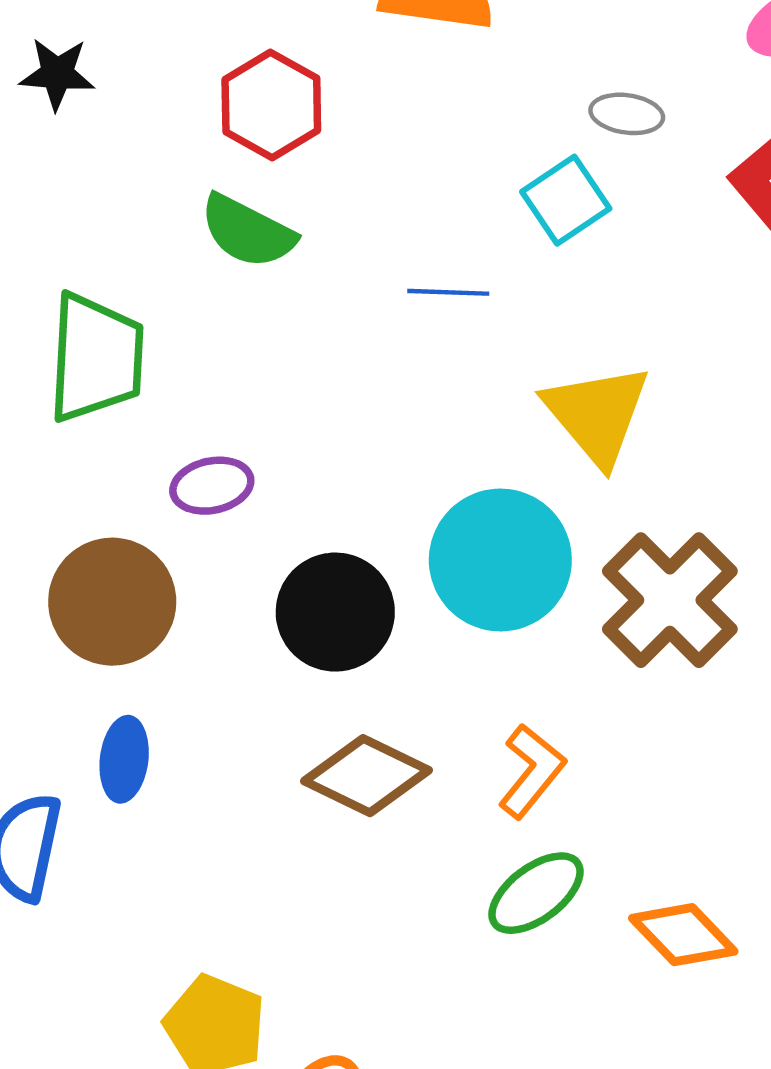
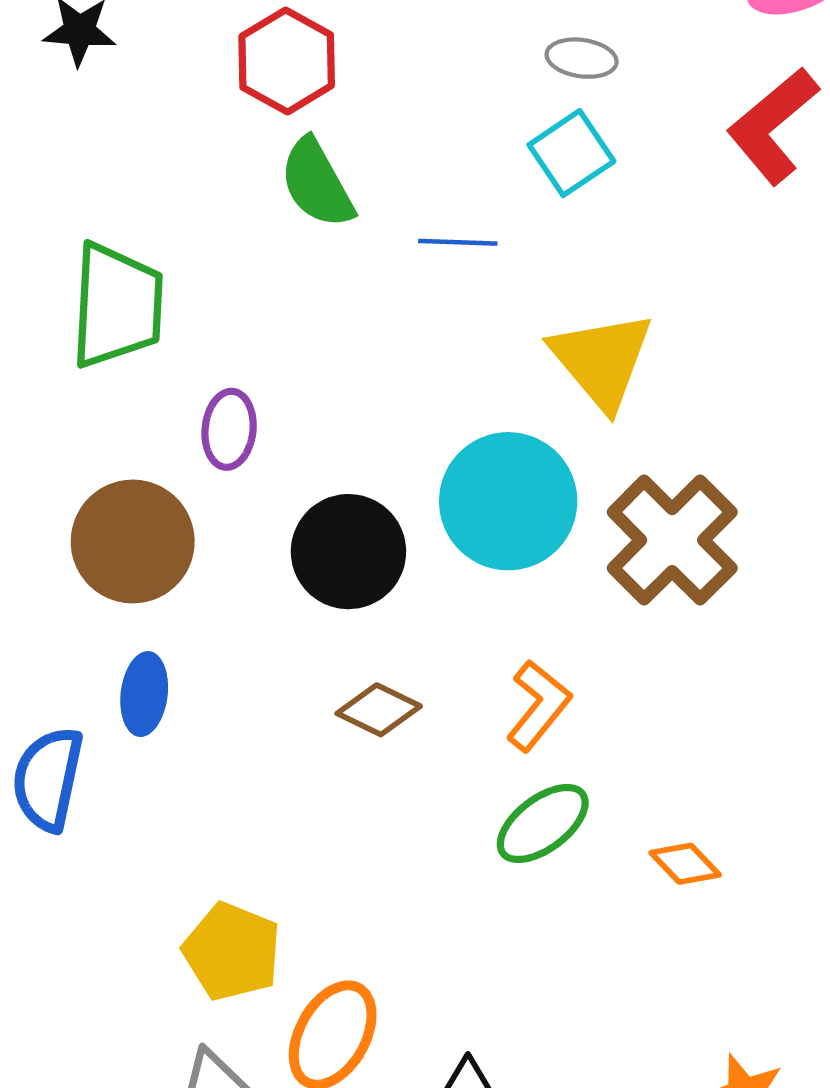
gray ellipse: (627, 114) -> (582, 58), moved
green semicircle: (248, 231) -> (317, 183), moved, turned 34
purple ellipse: (212, 486) -> (229, 429), turned -72
brown diamond: (366, 776) -> (379, 710), size x0.7
orange diamond: (683, 935) -> (685, 864), size x0.7

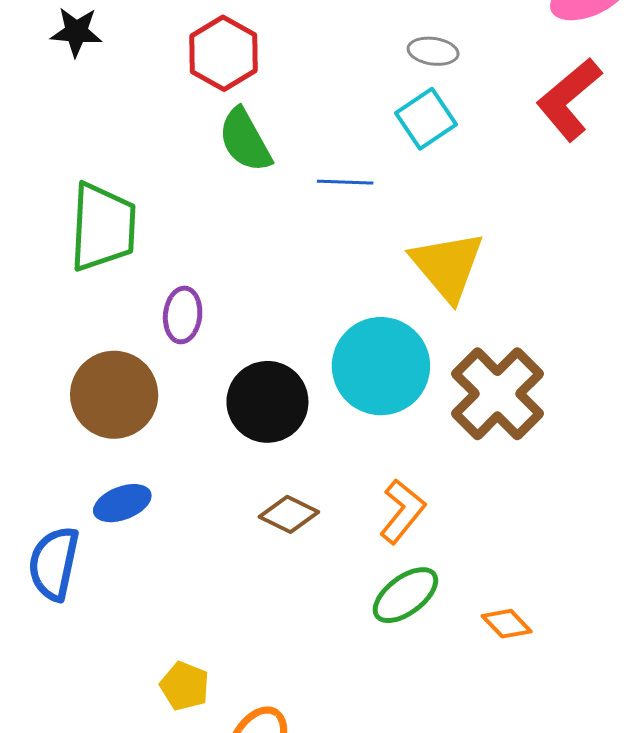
blue ellipse: (144, 694) -> (122, 503), turned 62
yellow pentagon: (232, 952) -> (185, 686), size x0.7

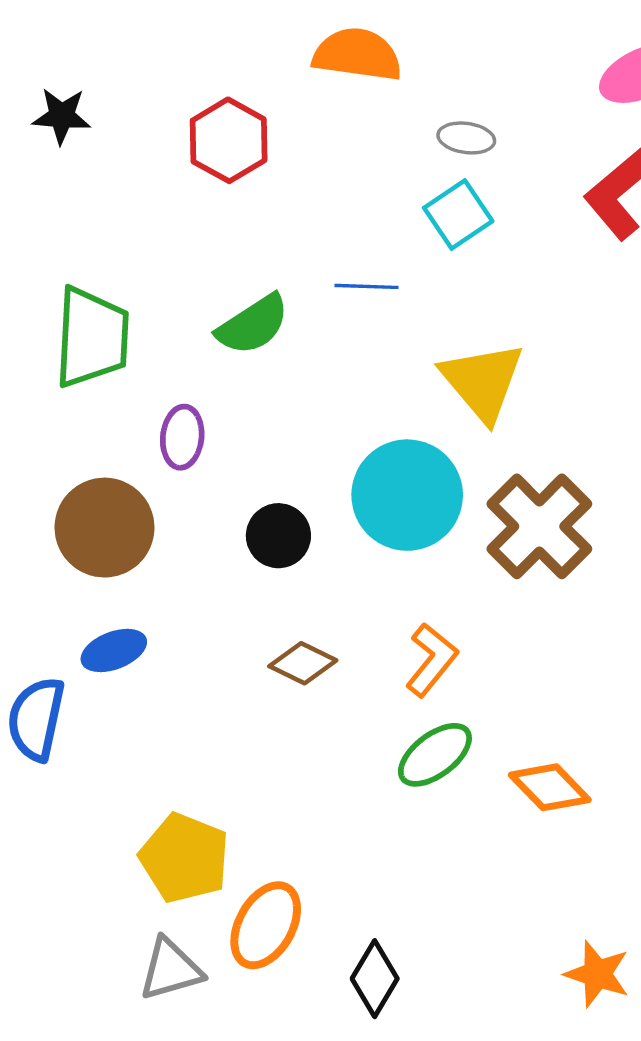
green semicircle: (245, 140) -> (253, 325), moved, turned -94
black circle: (267, 402) -> (278, 536), size x0.7
orange diamond: (507, 624) -> (550, 787), size x1.4
yellow pentagon: (185, 686) -> (185, 858), size x1.6

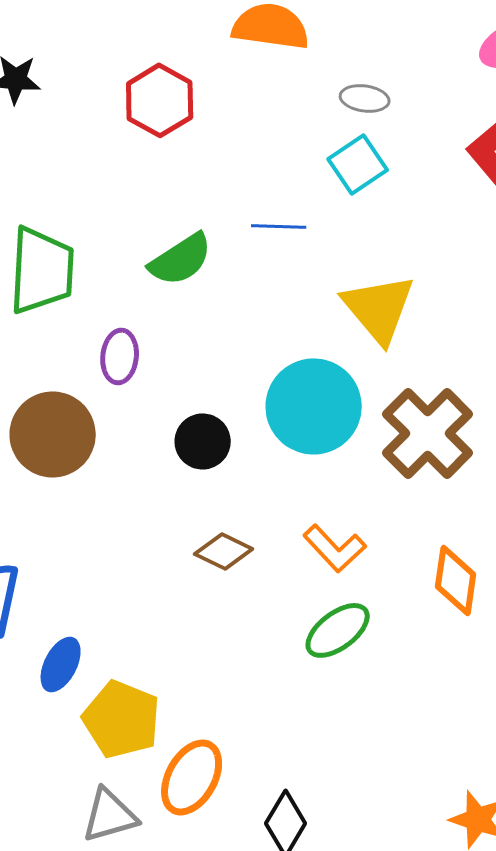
blue ellipse: (114, 650) -> (61, 664), moved, turned -42
orange L-shape: (431, 660) -> (335, 548), turned 98
orange diamond: (550, 787) -> (456, 580), moved, turned 52

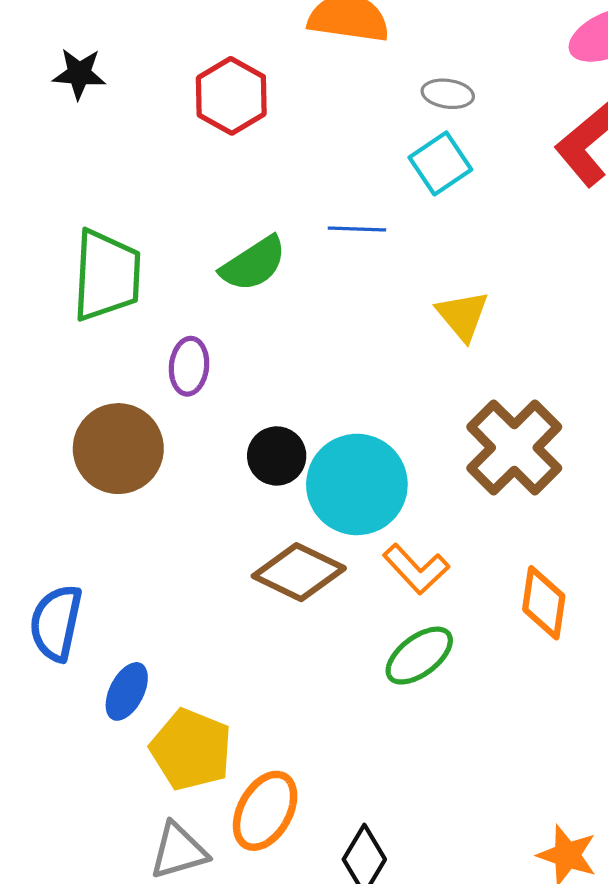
yellow triangle: (379, 308) -> (463, 316), size x0.7
cyan circle: (314, 406) -> (357, 484), moved
brown diamond: (224, 551) -> (299, 572), size x1.5

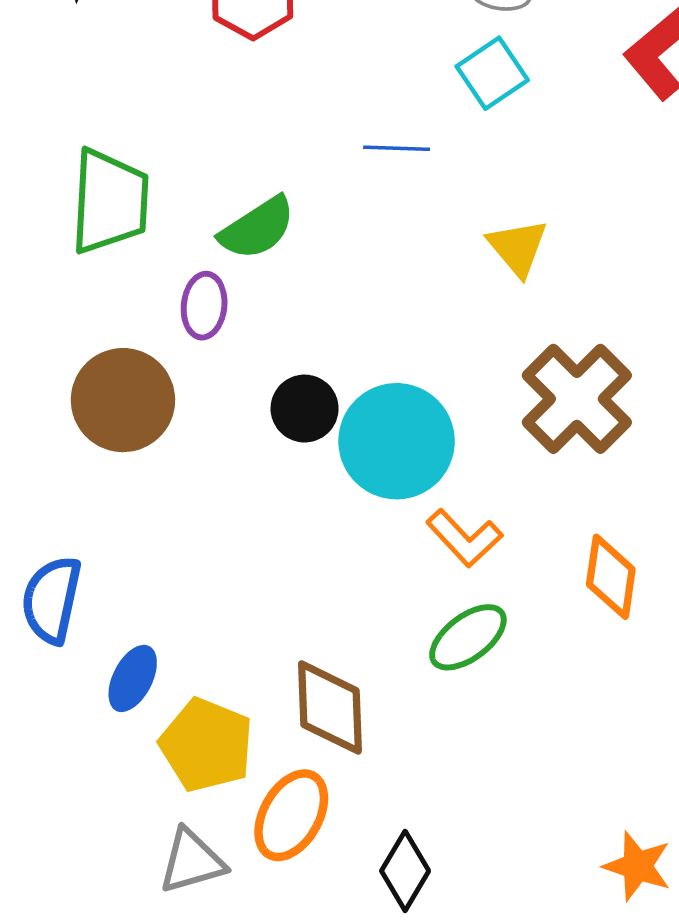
green semicircle: (253, 264) -> (257, 228), moved
brown diamond: (299, 572) -> (330, 708), moved, turned 62

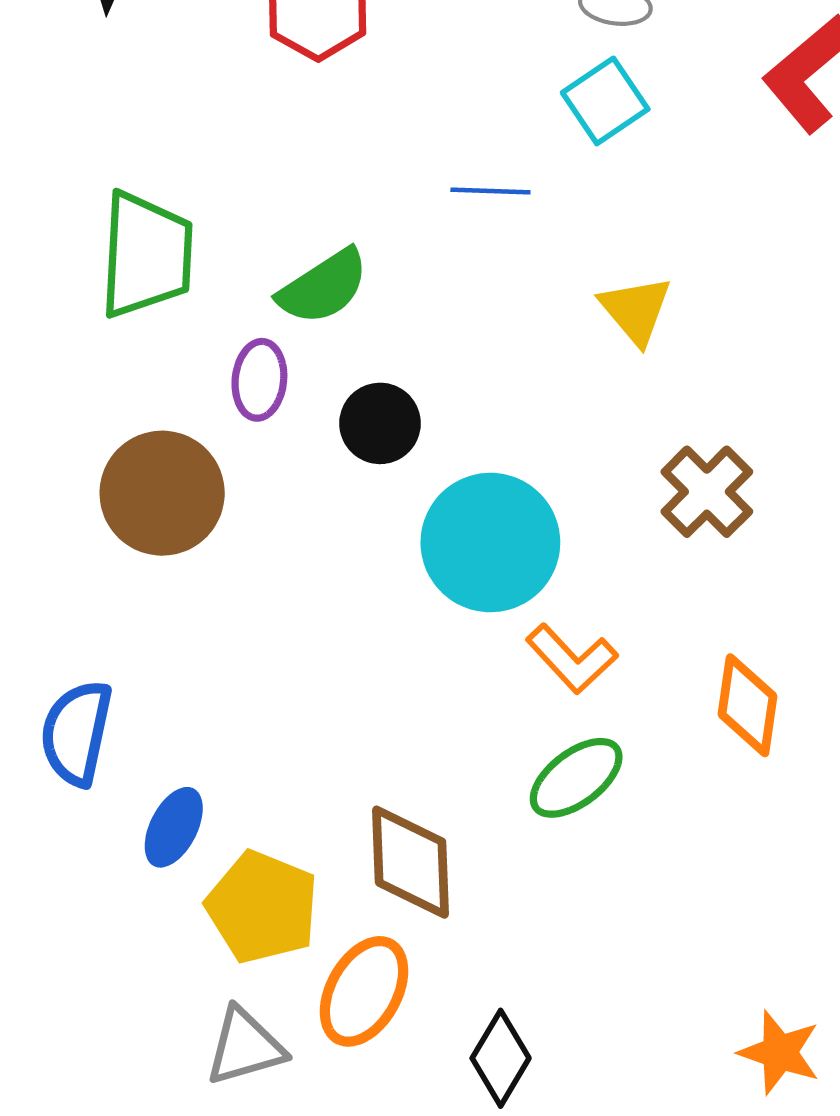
brown cross: (577, 399) -> (707, 492), size x0.7
black circle: (305, 409) -> (380, 423), moved

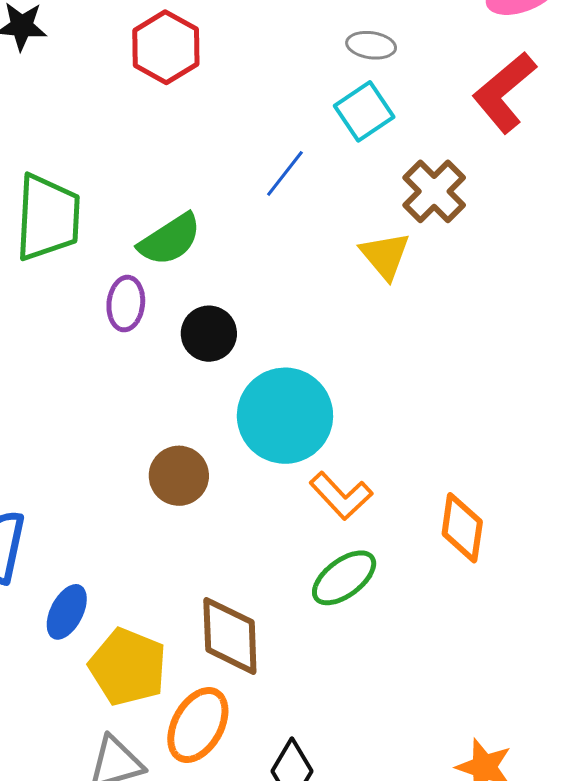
blue line: (490, 191) -> (285, 173), turned -54
brown cross: (707, 492) -> (434, 191), moved
brown circle: (162, 493) -> (179, 476), moved, size x0.7

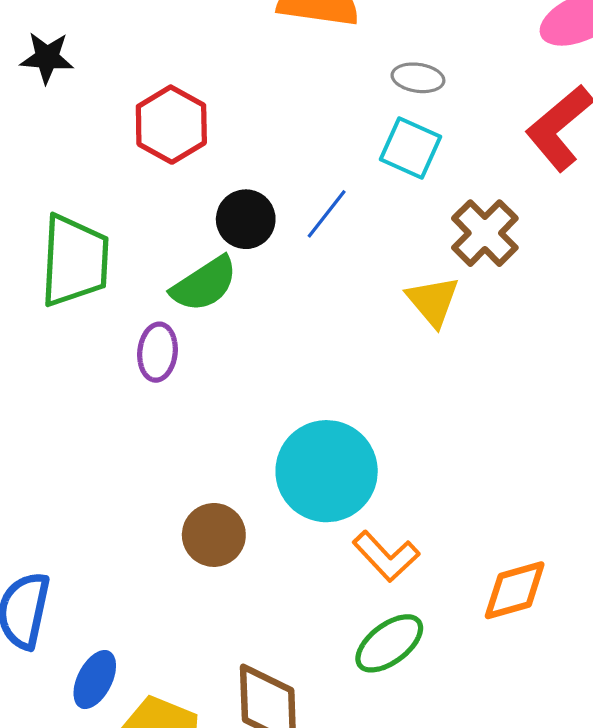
red hexagon: (166, 47) -> (171, 125), moved
cyan square: (364, 111) -> (411, 148), turned -32
black circle: (209, 334) -> (246, 219), moved
orange diamond: (462, 528) -> (515, 590), turned 66

